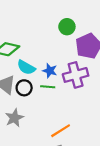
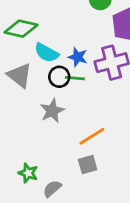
black circle: (24, 88) -> (59, 77), moved
gray star: (14, 118) -> (52, 111), moved

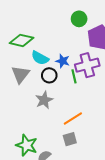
gray triangle: (20, 75) -> (20, 74), turned 30
green line: (75, 78) -> (74, 76), moved, turned 72
green star: (28, 173) -> (27, 145), size x1.5

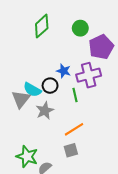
green diamond: (22, 40) -> (42, 26), moved, turned -55
cyan semicircle: (40, 58) -> (32, 90), moved
gray triangle: (20, 74) -> (21, 99), moved
green line: (74, 76) -> (75, 95), moved

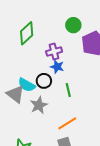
green diamond: (42, 26) -> (27, 33), moved
purple cross: (89, 75) -> (54, 51), moved, size x0.7
gray triangle: (21, 99) -> (16, 94), turned -30

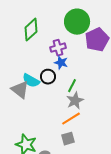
green circle: (73, 25) -> (77, 22), size x1.6
green line: (68, 90) -> (72, 86), turned 40
gray star: (39, 105) -> (75, 101), moved

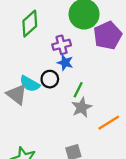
orange line: (71, 119) -> (109, 123), moved

